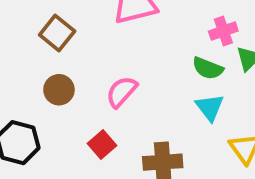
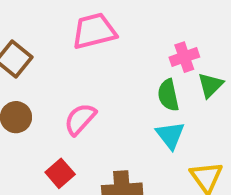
green semicircle: (208, 68) -> (168, 95), turned 56

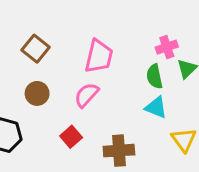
pink trapezoid: (94, 31) -> (99, 56), moved, turned 117
cyan triangle: (170, 135) -> (156, 107), turned -30

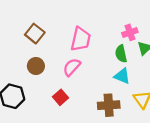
brown cross: (119, 151) -> (109, 105), moved

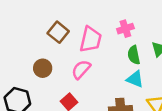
pink cross: (130, 32) -> (125, 29), moved
brown square: (35, 34) -> (58, 32), moved

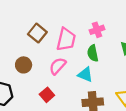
green semicircle: (134, 55) -> (93, 53), moved
cyan triangle: (135, 79) -> (85, 75), moved

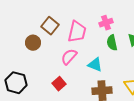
green semicircle: (93, 53) -> (112, 43), moved
brown circle: (24, 65) -> (33, 43), moved

